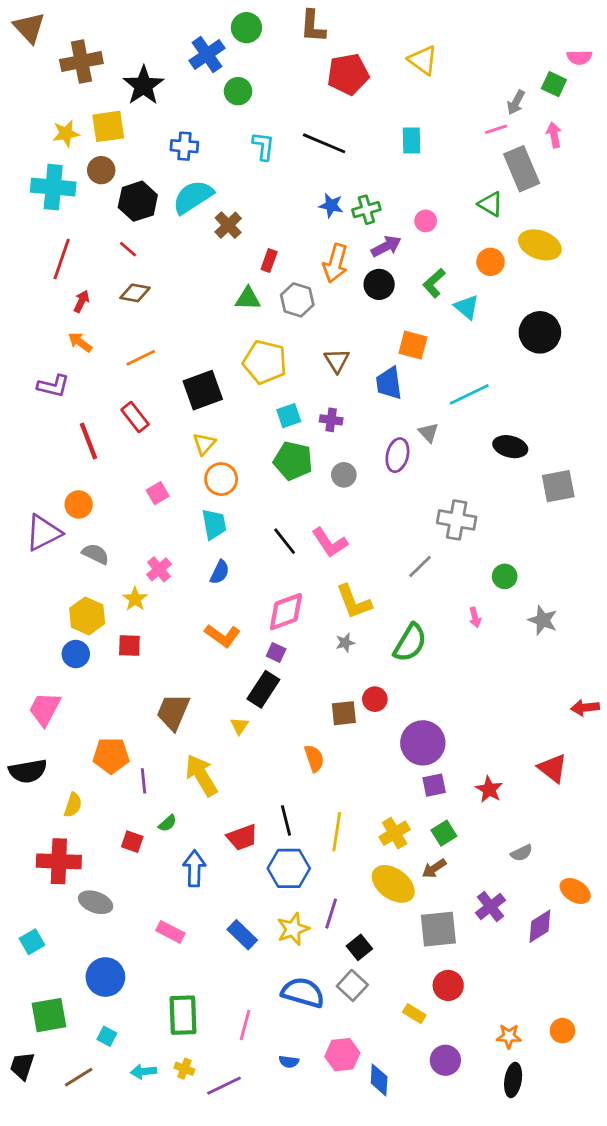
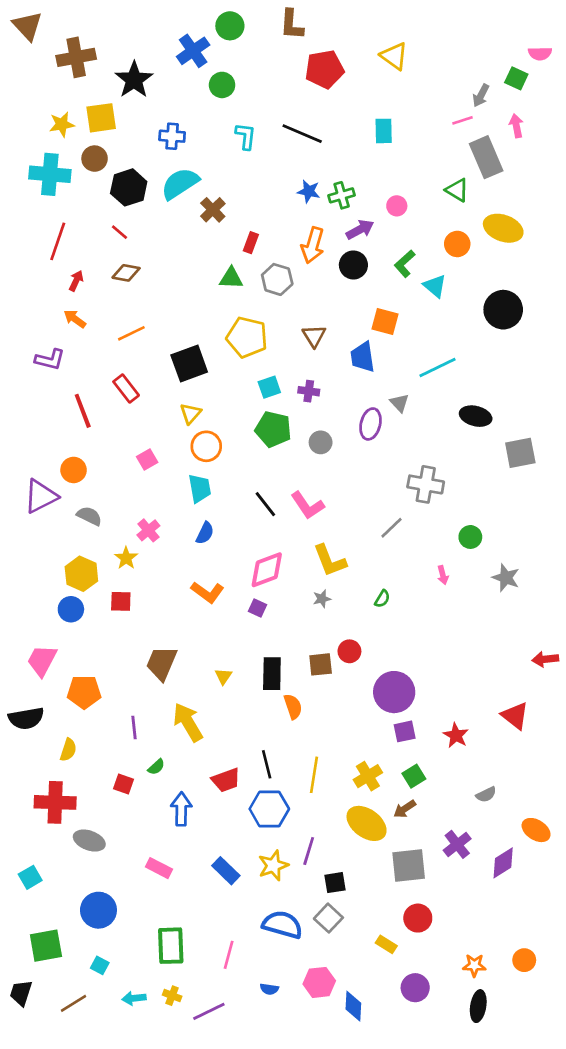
green semicircle: (410, 643) -> (382, 599), size x0.5
black rectangle: (263, 689) -> (272, 674), moved, turned -32
orange pentagon: (111, 756) -> (84, 692), moved
black square: (359, 947) -> (335, 883), turned 30

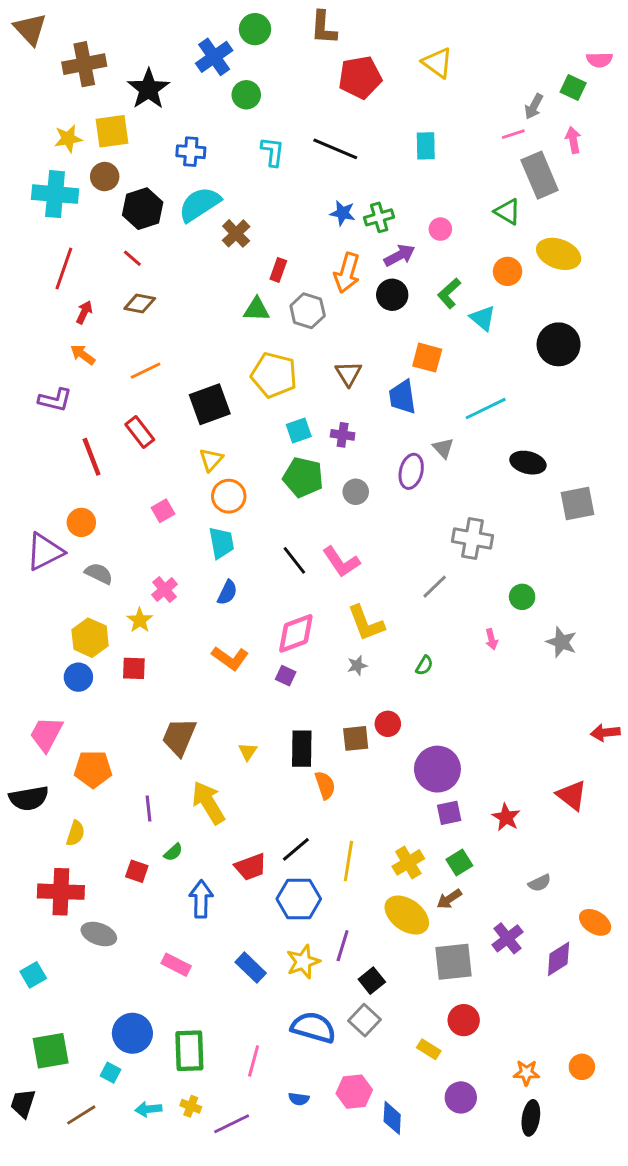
black line: (267, 764) -> (296, 849), turned 64
black square: (335, 883) -> (372, 981), turned -30
blue circle: (98, 910) -> (132, 1033), moved

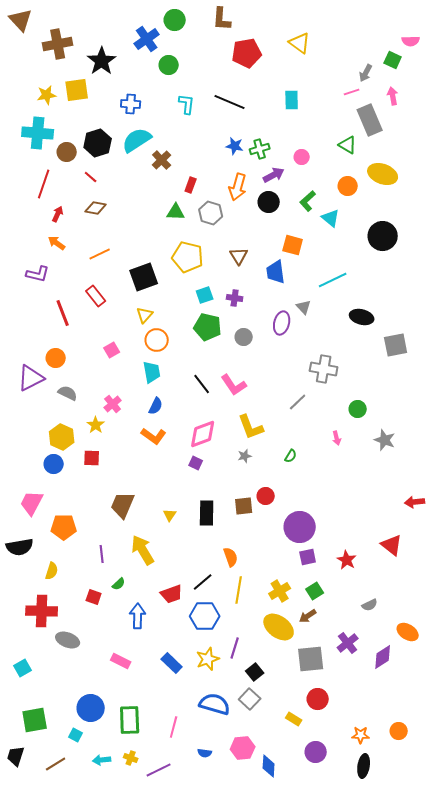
brown circle: (105, 177) -> (67, 152), moved
orange L-shape: (230, 658) -> (154, 436), moved
orange semicircle: (325, 785) -> (231, 557), moved

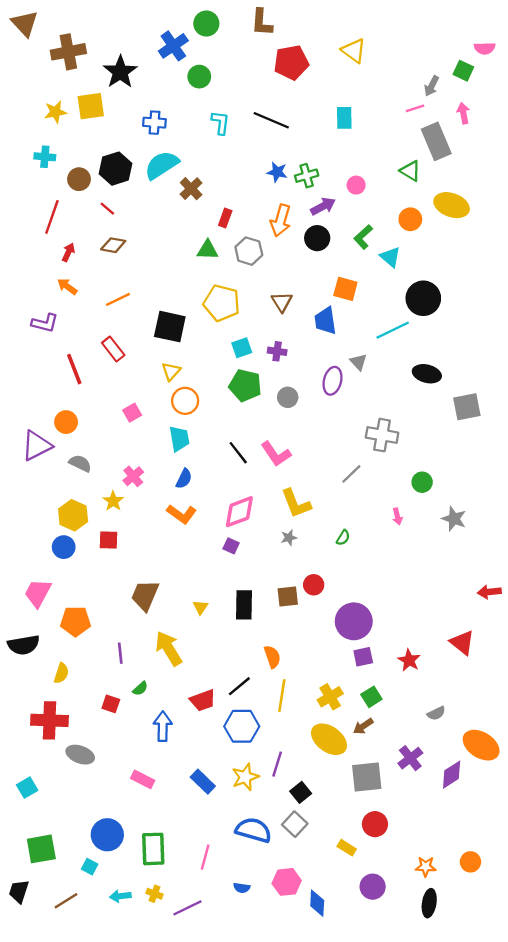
cyan cross: (38, 133) -> (45, 157), size x0.6
black circle: (383, 236) -> (423, 298), moved
black square: (144, 277) -> (170, 327), turned 32
orange ellipse: (408, 632) -> (481, 745), size x1.4

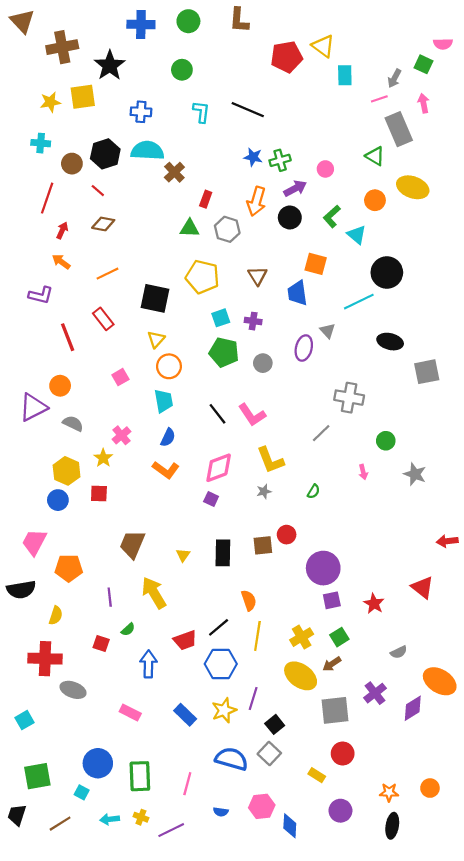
blue cross: (173, 46) -> (141, 24), moved, turned 36
red pentagon: (291, 62) -> (287, 57), moved
cyan rectangle: (344, 118) -> (345, 75), moved
cyan semicircle: (162, 165) -> (147, 151), turned 36

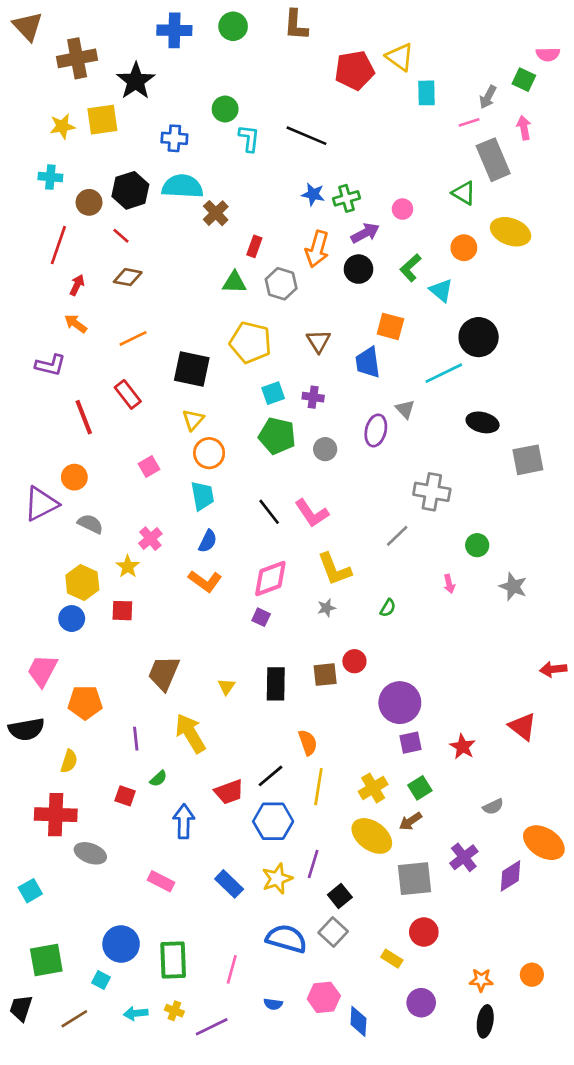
green circle: (182, 70) -> (225, 109), moved

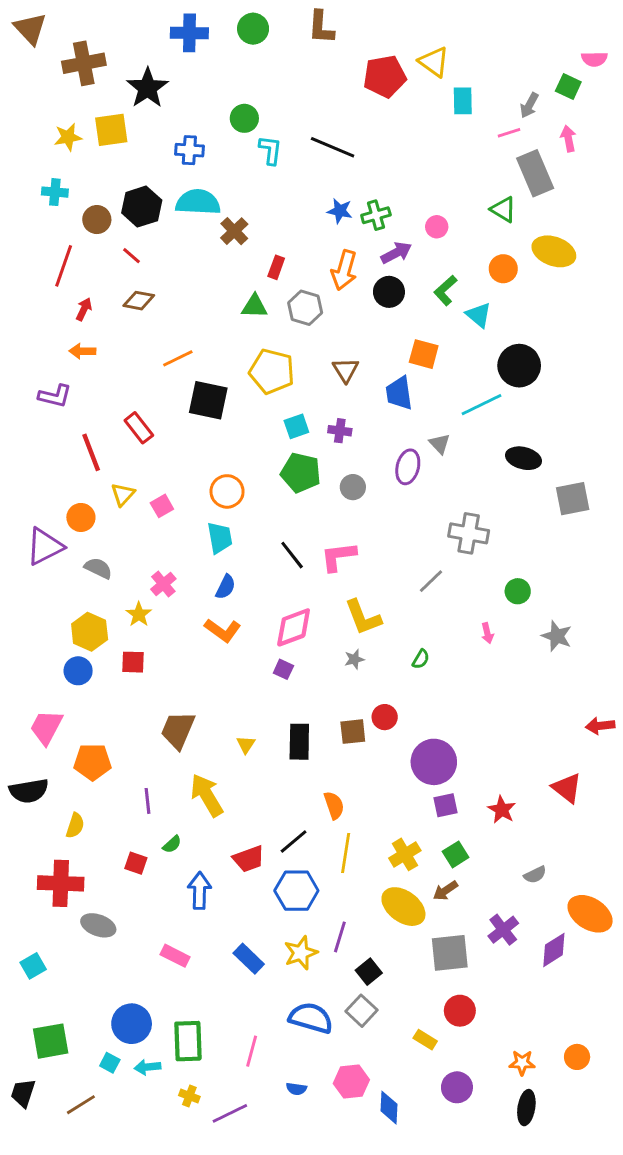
orange arrow: (76, 324) -> (82, 351), turned -35
orange line: (133, 338) -> (178, 358), moved
yellow triangle: (193, 420) -> (123, 494), moved
pink L-shape: (312, 513) -> (338, 557), turned 117
cyan arrow: (136, 1013) -> (147, 1067), moved

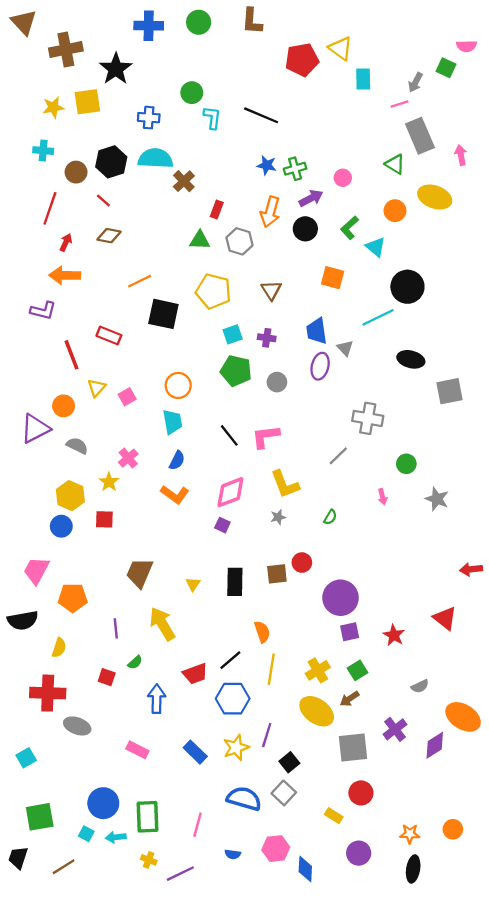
pink arrow: (568, 139) -> (461, 155), moved
orange arrow: (82, 351) -> (65, 275), size x1.5
blue trapezoid: (399, 393) -> (317, 331), moved
red rectangle: (139, 428) -> (109, 336), turned -30

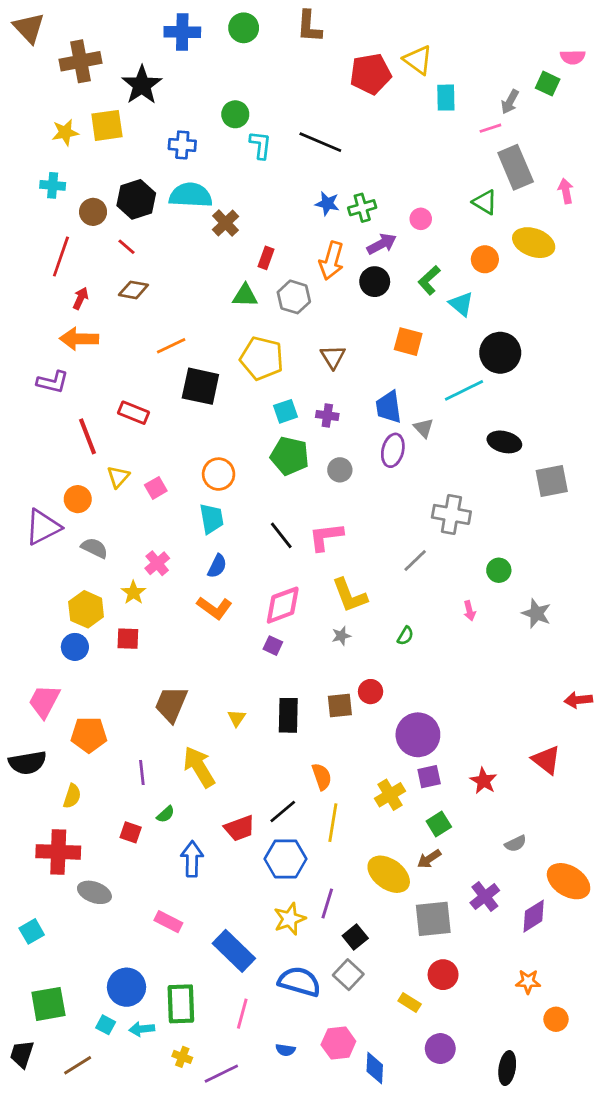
yellow cross: (318, 670) -> (390, 795), moved
blue rectangle: (195, 752) -> (234, 951), moved, size x1.4
orange star: (410, 834) -> (528, 982), moved

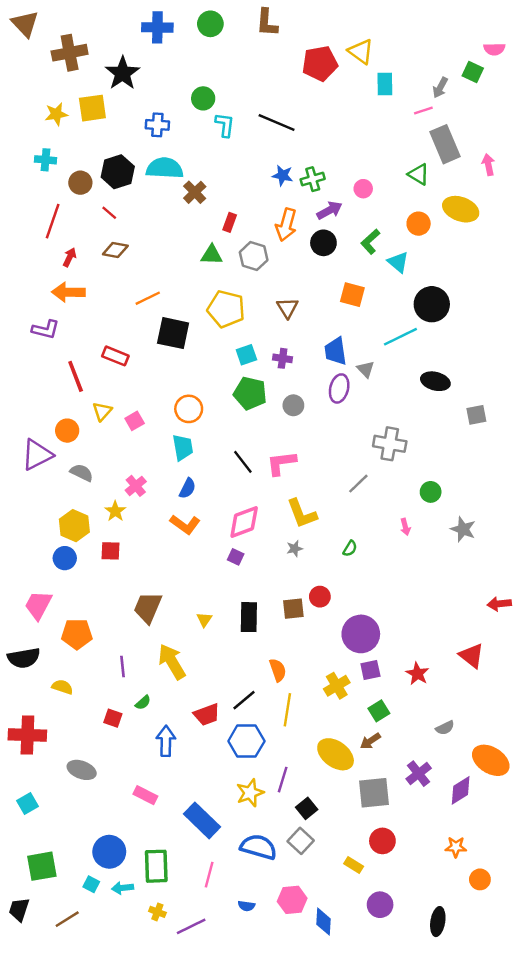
gray square: (552, 481) -> (476, 415), size x0.7
yellow semicircle: (72, 796) -> (62, 687), turned -90
red cross: (58, 852) -> (27, 735), moved

